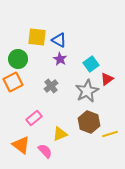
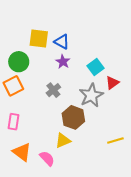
pink rectangle: (34, 118) -> (13, 122), moved, turned -42
brown hexagon: (89, 122) -> (73, 117), moved

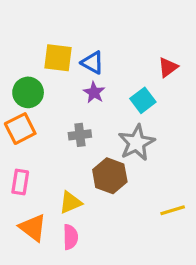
red triangle: (112, 83) -> (168, 67), moved
gray cross: (53, 90) -> (80, 135), turned 32
yellow triangle: (63, 141) -> (70, 202), moved
pink semicircle: (47, 158) -> (70, 237), turned 42

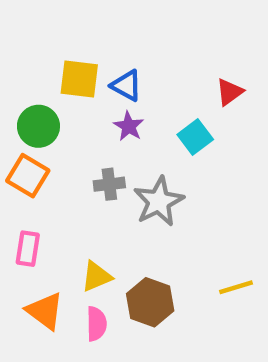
orange square: (20, 129) -> (28, 176), turned -32
gray star: (137, 143) -> (159, 201), moved
brown hexagon: (110, 176) -> (150, 302), moved

